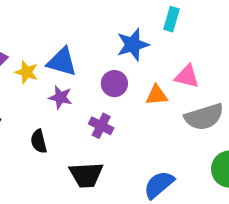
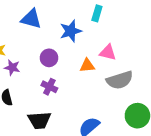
blue triangle: (62, 62) -> (31, 19), moved
purple circle: (114, 84) -> (49, 58), moved
purple star: (60, 97) -> (12, 68), moved

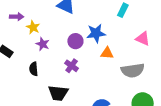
blue star: (71, 31) -> (96, 33), moved
pink triangle: (108, 53) -> (143, 39), moved

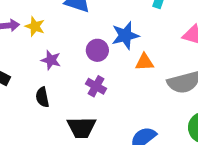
yellow star: (33, 27) -> (35, 26), moved

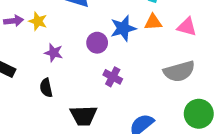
orange triangle: (144, 62) -> (153, 22), moved
purple cross: (96, 86) -> (113, 77), moved

